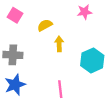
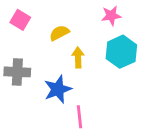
cyan hexagon: (92, 60) -> (121, 52), moved
blue star: (15, 85) -> (58, 89), moved

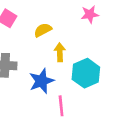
cyan hexagon: (121, 52) -> (86, 73), moved

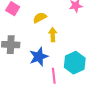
cyan hexagon: (86, 73) -> (75, 63), moved

